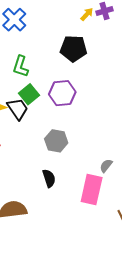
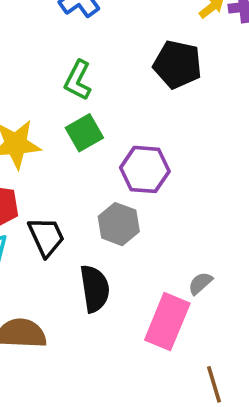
purple hexagon: (62, 93) -> (145, 169), moved
black trapezoid: (18, 109) -> (46, 237), moved
black semicircle: (49, 178) -> (95, 289), size x1.4

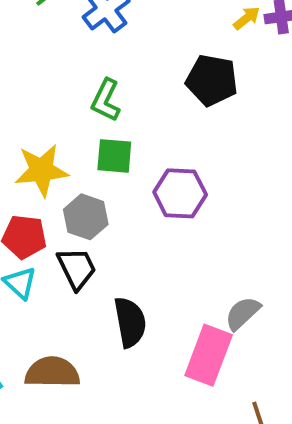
green square: (84, 133) -> (114, 156), turned 36
gray hexagon: (119, 224) -> (86, 217), moved
gray semicircle: (200, 283) -> (243, 313), size x1.4

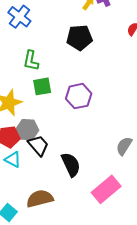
gray hexagon: (86, 217) -> (27, 130), moved
pink rectangle: (209, 355) -> (106, 189), moved, turned 44

